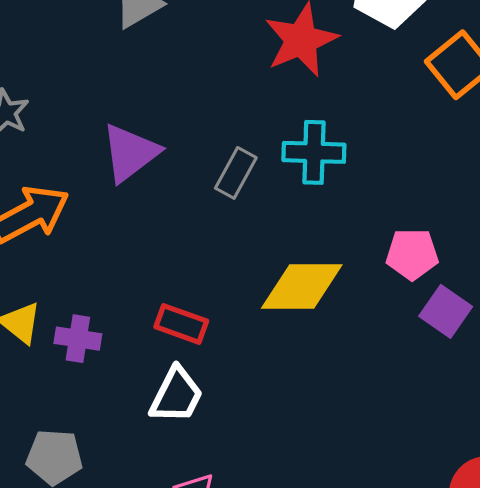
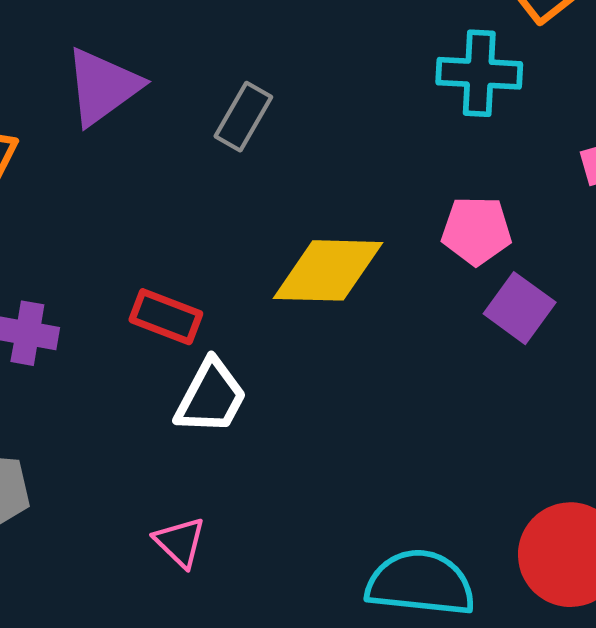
cyan cross: (314, 152) -> (479, 73), moved
white trapezoid: (176, 395) -> (211, 397), moved

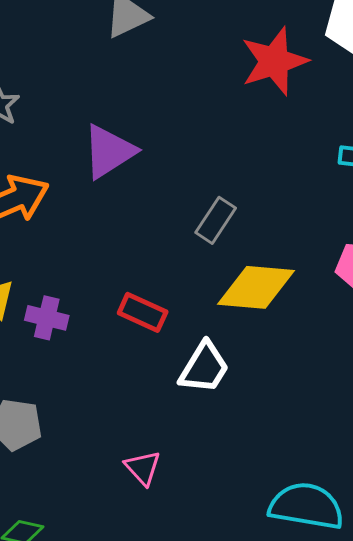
gray rectangle: (243, 117) -> (216, 220), moved
white trapezoid: (211, 397) -> (204, 368), moved

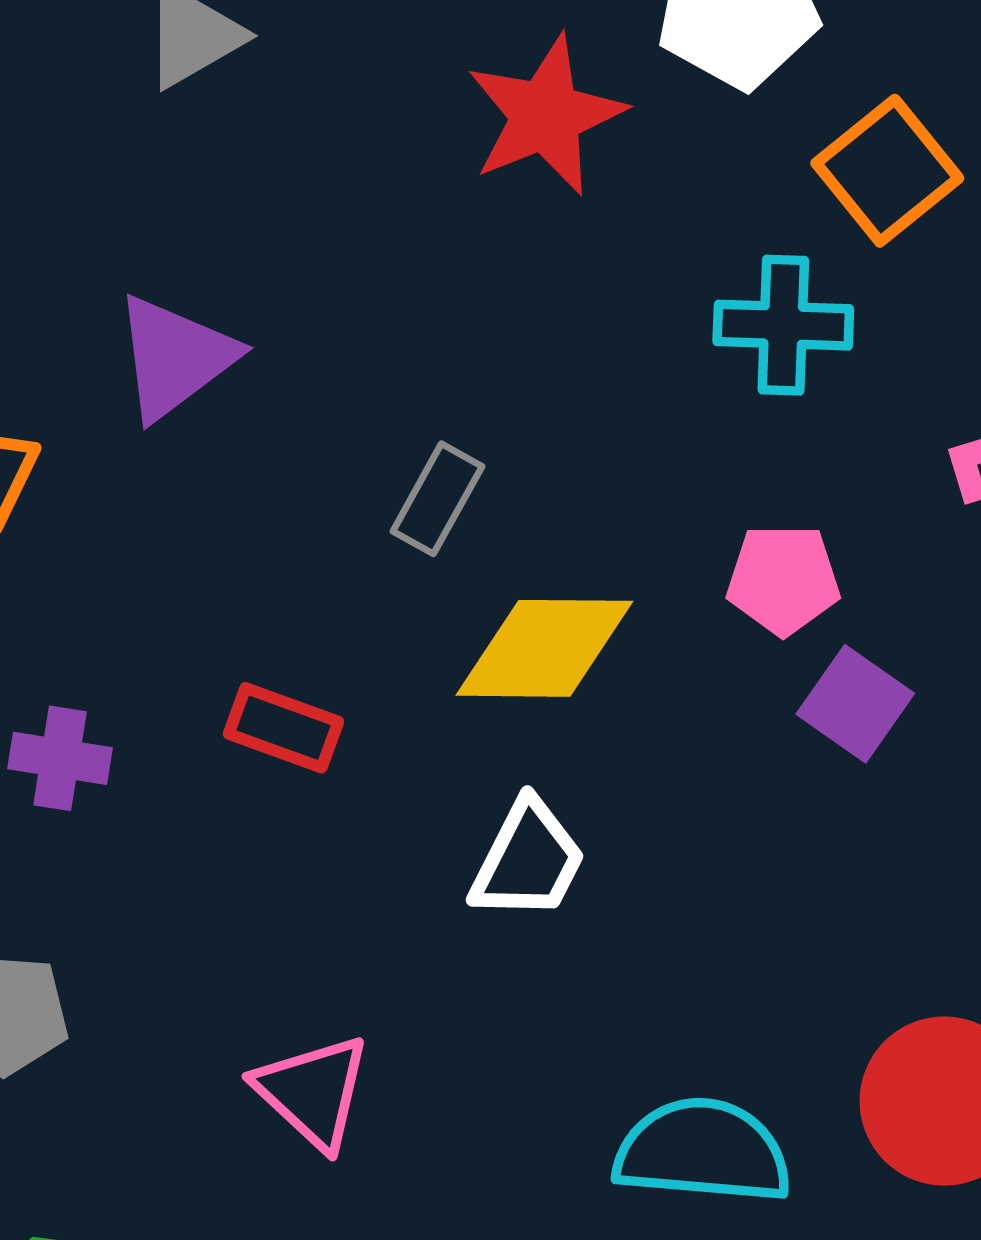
white trapezoid: (204, 368) -> (528, 860), moved
pink triangle: (143, 468) -> (313, 1092), size x1.4

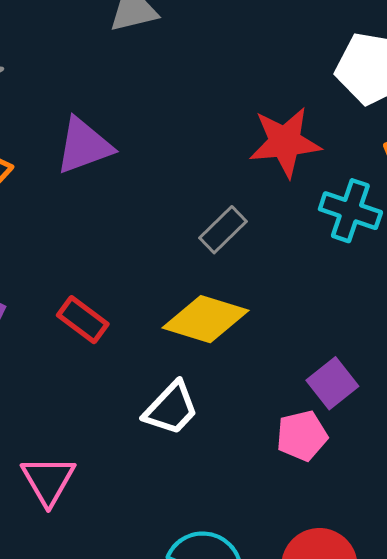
red star: (546, 115) -> (285, 142), moved
gray rectangle: (437, 499) -> (223, 230), moved
pink pentagon: (783, 580) -> (302, 436), moved, turned -30

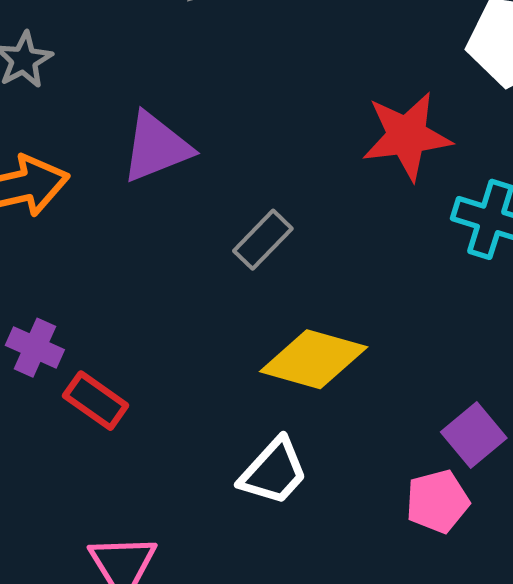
gray rectangle: (223, 230) -> (263, 240), moved
red rectangle: (83, 320) -> (96, 401), moved

